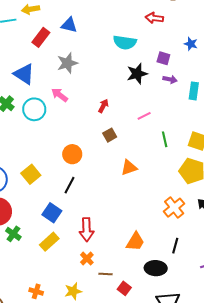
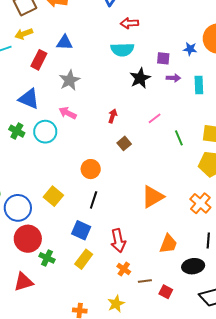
red arrow: (154, 18) -> (129, 23), moved
blue star: (191, 44) -> (190, 49), moved
orange triangle: (129, 167) -> (153, 197), moved, size x1.4

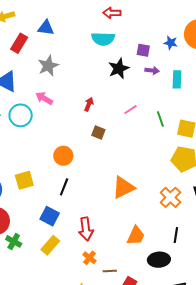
green line: (179, 138) -> (160, 119), moved
brown square: (124, 143) -> (98, 133), turned -32
yellow square: (53, 196) -> (24, 180), turned 30

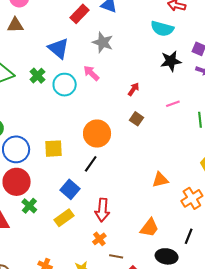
gray star: (48, 66) -> (103, 42), turned 30
orange circle: (63, 156) -> (97, 134), size x1.4
orange triangle: (123, 188) -> (160, 180), moved, size x0.7

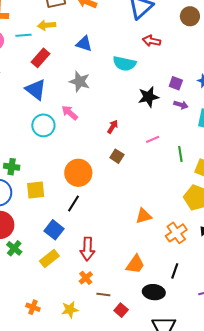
red rectangle: (79, 14) -> (41, 58), moved
cyan semicircle: (162, 29) -> (124, 64), moved
green cross: (37, 76) -> (12, 167), moved, turned -35

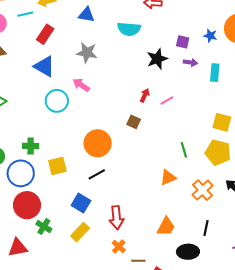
red arrow: (113, 127) -> (145, 95), moved
green line: (180, 154) -> (184, 150), moved
black line: (74, 203) -> (97, 174), turned 36

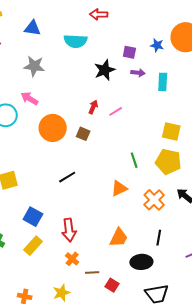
orange circle: (98, 143) -> (53, 128), moved
black line: (97, 174) -> (67, 177), moved

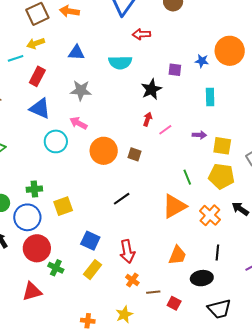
purple arrow: (138, 73) -> (199, 135), moved
red arrow: (93, 107) -> (148, 119), moved
orange triangle: (119, 188) -> (174, 206), size x1.5

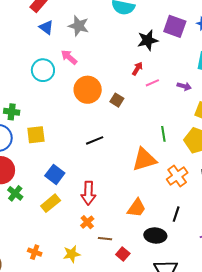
purple square: (175, 70) -> (175, 26), size x1.6
blue triangle: (40, 108) -> (46, 27), moved, size x0.7
purple arrow: (199, 135) -> (184, 86), moved

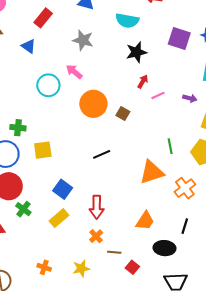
blue triangle: (46, 27) -> (29, 46), moved
black star: (148, 40) -> (136, 52), moved

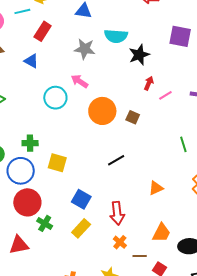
cyan semicircle: (127, 21) -> (116, 36), moved
yellow square: (43, 150) -> (57, 163), turned 30
orange triangle: (152, 172) -> (156, 188), moved, size x0.6
orange trapezoid: (145, 221) -> (161, 233), moved

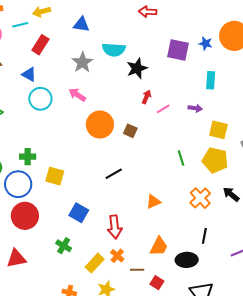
gray star: (85, 49) -> (82, 62), turned 30
cyan circle: (55, 98) -> (40, 99), moved
green cross: (45, 223) -> (64, 246), moved
yellow rectangle: (81, 228) -> (95, 263), moved

